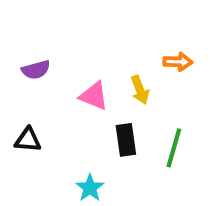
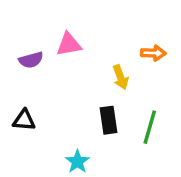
pink triangle: (94, 96) -> (69, 44), moved, turned -32

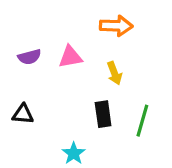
pink triangle: (69, 44) -> (70, 57), moved
orange arrow: (153, 53) -> (116, 26), moved, size x1.4

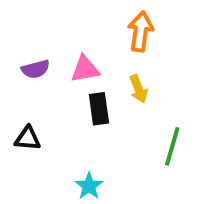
orange arrow: (116, 26) -> (141, 32), turned -84
black rectangle: (103, 114) -> (99, 109), moved

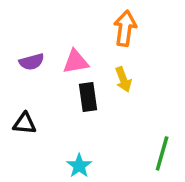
green line: (172, 146) -> (162, 153), moved

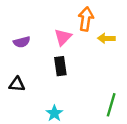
pink triangle: (76, 62) -> (63, 37), moved, turned -36
yellow arrow: (123, 79) -> (106, 38), moved, turned 112

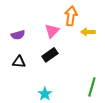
black rectangle: (60, 66) -> (50, 55), turned 63
black triangle: (17, 84) -> (19, 62), moved

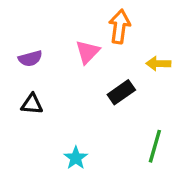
yellow arrow: (88, 32) -> (158, 64), moved
black rectangle: (50, 55) -> (121, 92), moved

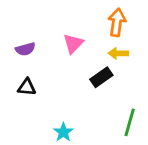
orange arrow: (120, 27) -> (117, 22), moved
yellow arrow: (158, 64) -> (118, 53), moved

